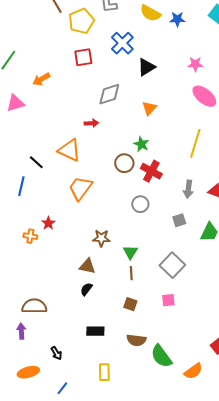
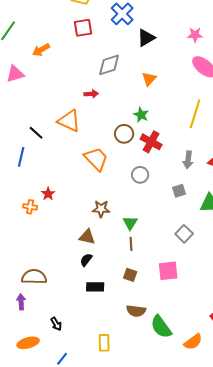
orange trapezoid: (80, 188) -> (96, 159), moved, turned 100
gray square: (172, 265) -> (184, 234), moved, size x0.7
pink square: (168, 300) -> (168, 271), size x1.5
black rectangle: (95, 331) -> (95, 287), moved

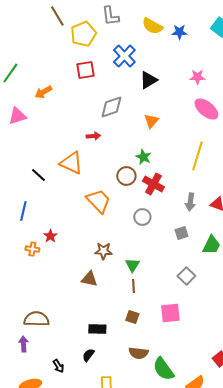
blue line: (21, 157) -> (23, 211), moved
black semicircle: (86, 260) -> (88, 355), moved

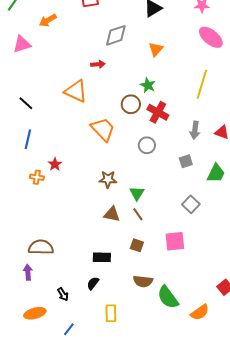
black line: (38, 175) -> (26, 103), moved
brown triangle: (89, 279) -> (112, 214), moved
brown line: (133, 286) -> (138, 214), turned -32

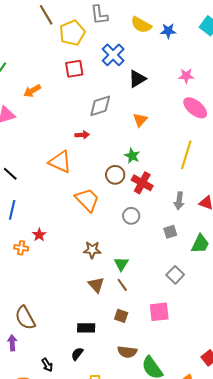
brown triangle: (112, 214) -> (96, 285), turned 36
brown semicircle: (41, 247) -> (25, 318), turned -120

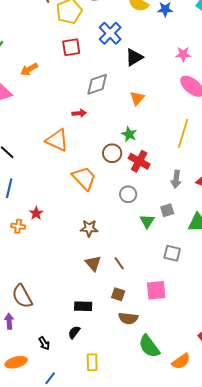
green triangle: (121, 264) -> (147, 221), moved
gray square: (175, 275) -> (172, 253), turned -30
brown semicircle: (127, 352) -> (128, 318), moved

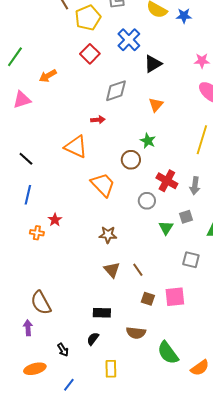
red square: (71, 47) -> (90, 54), turned -36
red cross: (139, 161) -> (167, 181), moved
brown square: (118, 294) -> (148, 299), moved
brown semicircle: (128, 318) -> (136, 333), moved

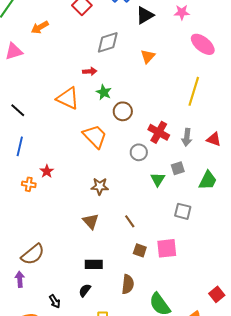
pink star: (202, 61) -> (182, 12), moved
green star: (148, 141) -> (104, 92), moved
brown triangle: (112, 270) -> (91, 221), moved
brown semicircle: (41, 303) -> (33, 254), turned -100
brown semicircle: (136, 333) -> (128, 284), turned -90

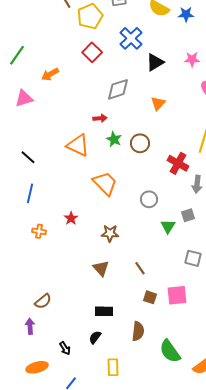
brown circle: (123, 111) -> (140, 143), moved
red cross: (159, 132) -> (178, 163), moved
red star: (47, 171) -> (71, 218), moved
brown semicircle: (33, 254) -> (43, 301), size x0.7

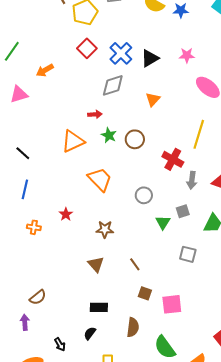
blue cross: (131, 38) -> (121, 53), moved
orange triangle: (78, 145) -> (73, 141), turned -50
pink square: (177, 295) -> (172, 304), moved

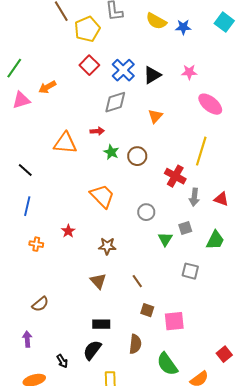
pink triangle: (19, 94) -> (21, 100), moved
orange triangle: (73, 141) -> (65, 143), moved, turned 30
brown semicircle: (38, 297) -> (40, 304), moved
black semicircle: (90, 333) -> (92, 350), size x1.5

